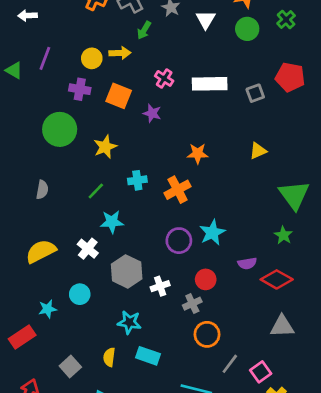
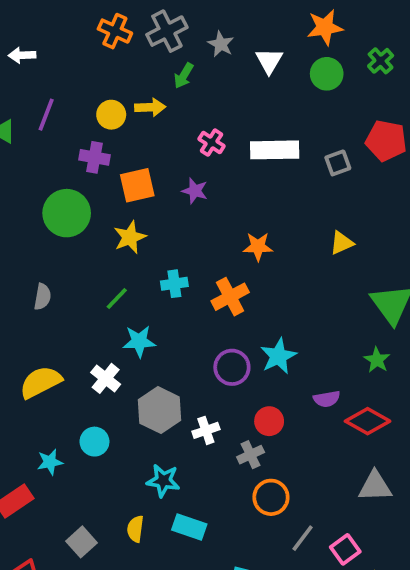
orange square: (119, 96) -> (137, 185), moved, turned -35

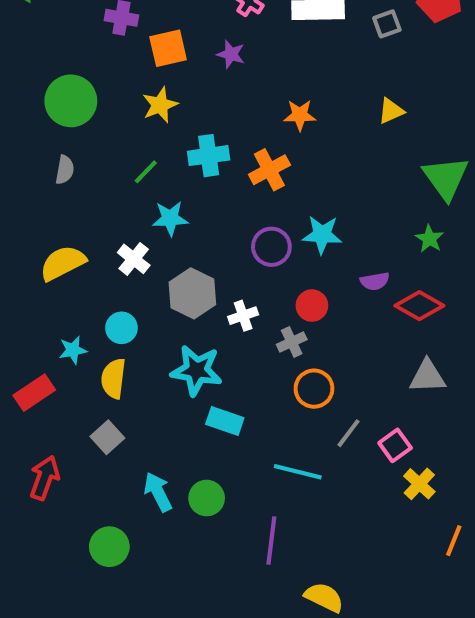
green circle: (67, 213) -> (71, 101), moved
cyan cross: (174, 284) -> (209, 156), size x1.4
cyan star: (278, 356) -> (322, 235), turned 30
cyan star: (163, 481) -> (196, 370), size x1.4
yellow semicircle: (135, 529) -> (113, 378), moved, size x1.4

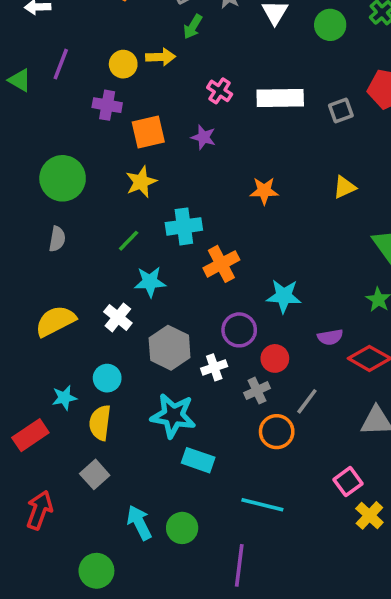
orange cross: (269, 170) -> (221, 264), moved
purple circle: (271, 247) -> (239, 330), moved
gray line: (348, 433) -> (307, 401), moved

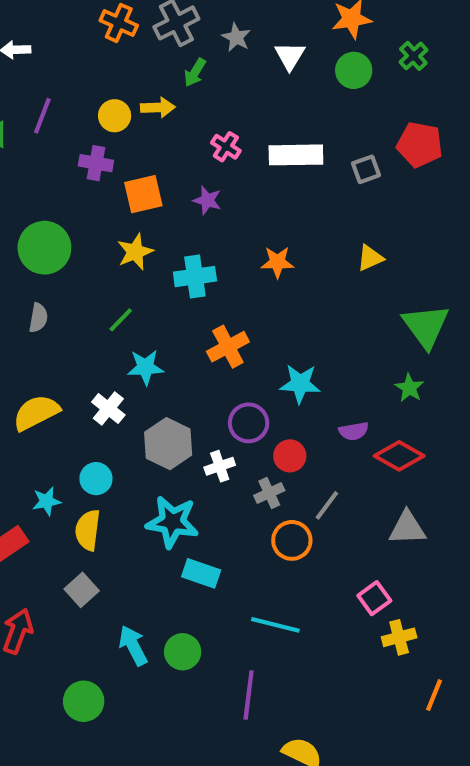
cyan cross: (184, 226) -> (195, 277), moved
yellow cross: (369, 515) -> (399, 637), turned 32

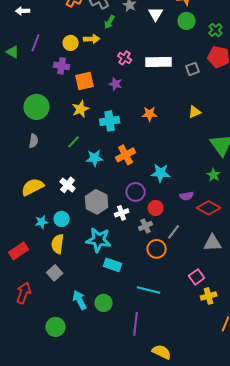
green cross: (413, 56) -> (216, 30), moved
cyan star: (145, 367) -> (95, 158), moved
cyan star: (47, 501) -> (42, 222), moved

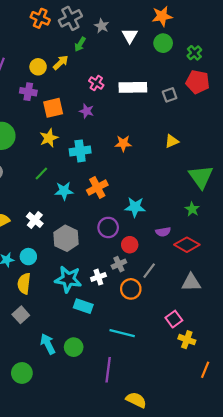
yellow arrow: (92, 39) -> (61, 63), turned -42
white cross: (122, 213) -> (98, 277), moved
yellow cross: (209, 296) -> (187, 340), turned 35

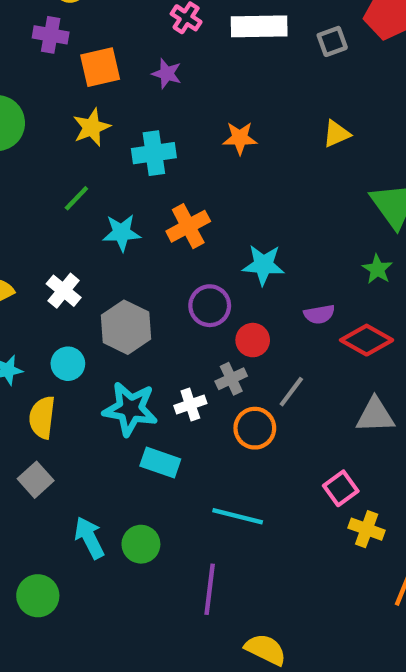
cyan circle: (28, 257) -> (68, 364), moved

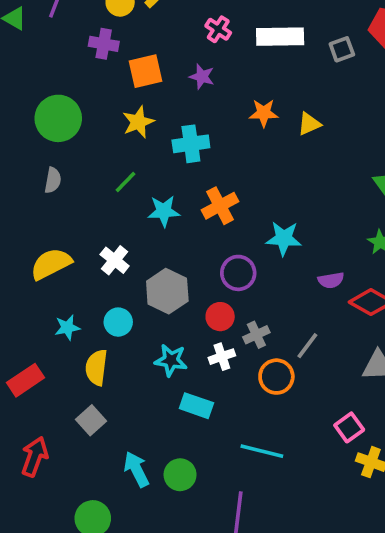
yellow triangle: (336, 134) -> (309, 124), moved
orange star: (240, 138) -> (264, 113), moved
red circle: (253, 340) -> (220, 317), moved
cyan star: (130, 409) -> (171, 360), size x0.7

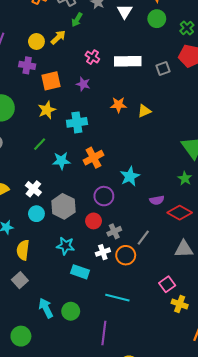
cyan star: (284, 238) -> (130, 176), turned -30
cyan circle: (118, 322) -> (36, 214), moved
white cross: (222, 357) -> (103, 252), moved

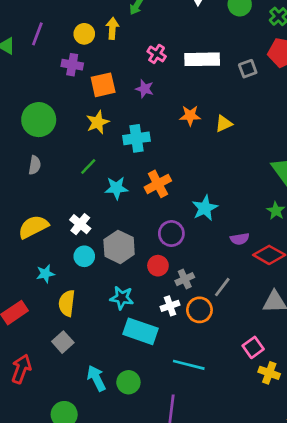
yellow arrow: (58, 37) -> (112, 28), turned -42
cyan rectangle: (80, 272) -> (141, 331), size x1.4

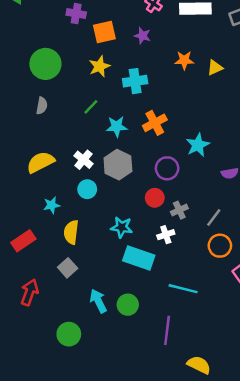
gray hexagon: (119, 247) -> (118, 165), moved
orange circle: (199, 310) -> (220, 246), moved

